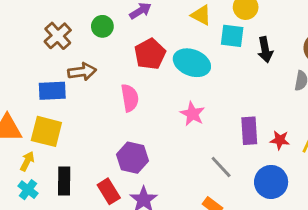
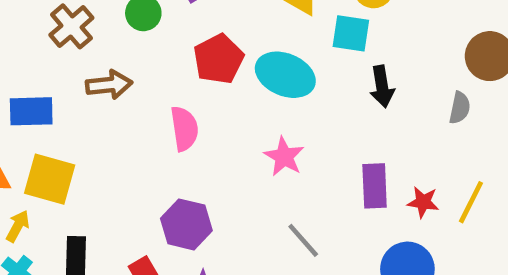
black arrow: (265, 50) -> (382, 87), moved
blue rectangle: (52, 91) -> (31, 111), moved
gray line: (221, 167) -> (303, 240), moved

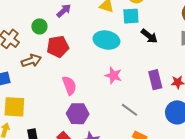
red pentagon: (219, 59) -> (58, 47), moved, turned 30
black arrow: (382, 87) -> (149, 36), turned -30
pink semicircle: (184, 129) -> (69, 85), moved

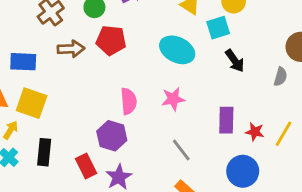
cyan square: (131, 16) -> (218, 28), turned -30
pink star: (113, 75) -> (173, 99), turned 30
pink semicircle: (69, 85) -> (129, 101), moved

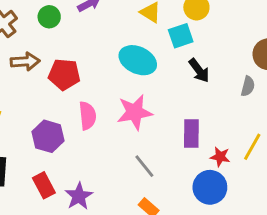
red pentagon: (111, 40) -> (64, 74), moved
pink star: (173, 99) -> (135, 112), size x1.4
red star: (255, 132) -> (220, 157), moved
purple hexagon: (112, 136) -> (48, 136), moved

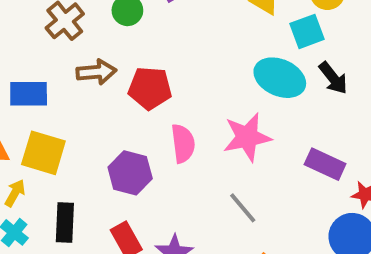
cyan ellipse: (138, 60) -> (280, 78), moved
purple rectangle: (191, 134) -> (325, 164), turned -64
gray line: (144, 166) -> (243, 208), moved

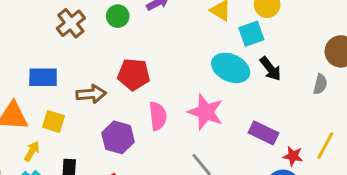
brown arrow: (96, 72) -> (91, 94), moved
pink star: (247, 137) -> (206, 112), turned 30
yellow square: (43, 153) -> (54, 122), size x0.7

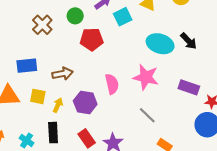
cyan square: (251, 34) -> (123, 17), moved
red pentagon: (134, 74) -> (92, 39), moved
yellow arrow: (32, 151) -> (58, 105), moved

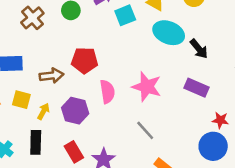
red pentagon: (92, 39) -> (85, 60), moved
cyan ellipse: (160, 44) -> (169, 33), moved
purple rectangle: (189, 87) -> (197, 88), moved

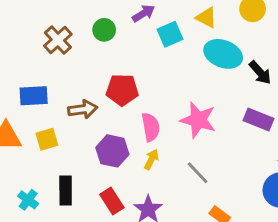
yellow square: (21, 100) -> (47, 139), turned -30
yellow arrow: (43, 111) -> (151, 159), moved

